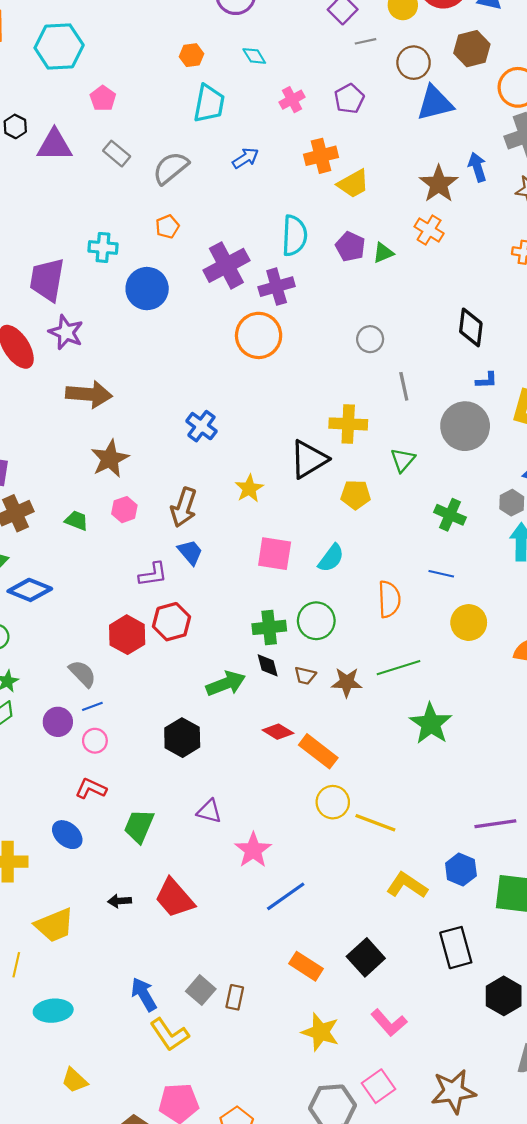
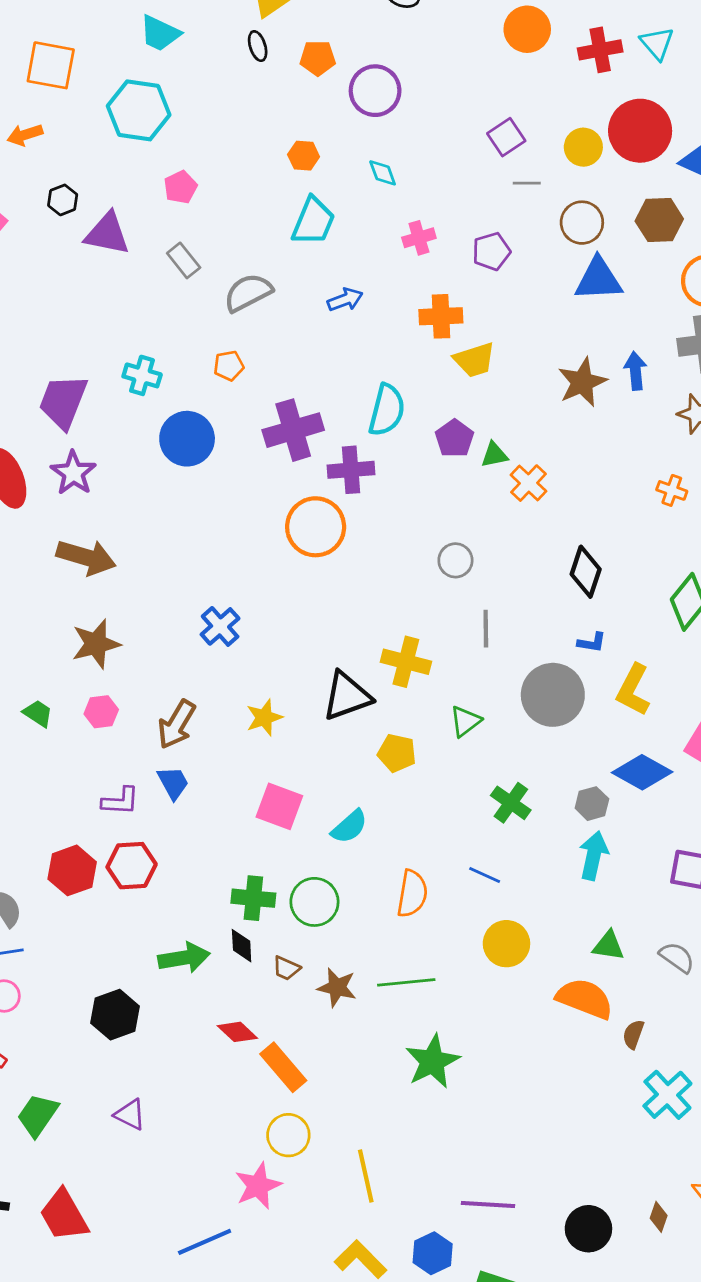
orange cross: (429, 230) -> (529, 483), moved
yellow line: (375, 823) -> (366, 1176), moved, turned 45
pink star: (253, 850) -> (258, 1186), moved

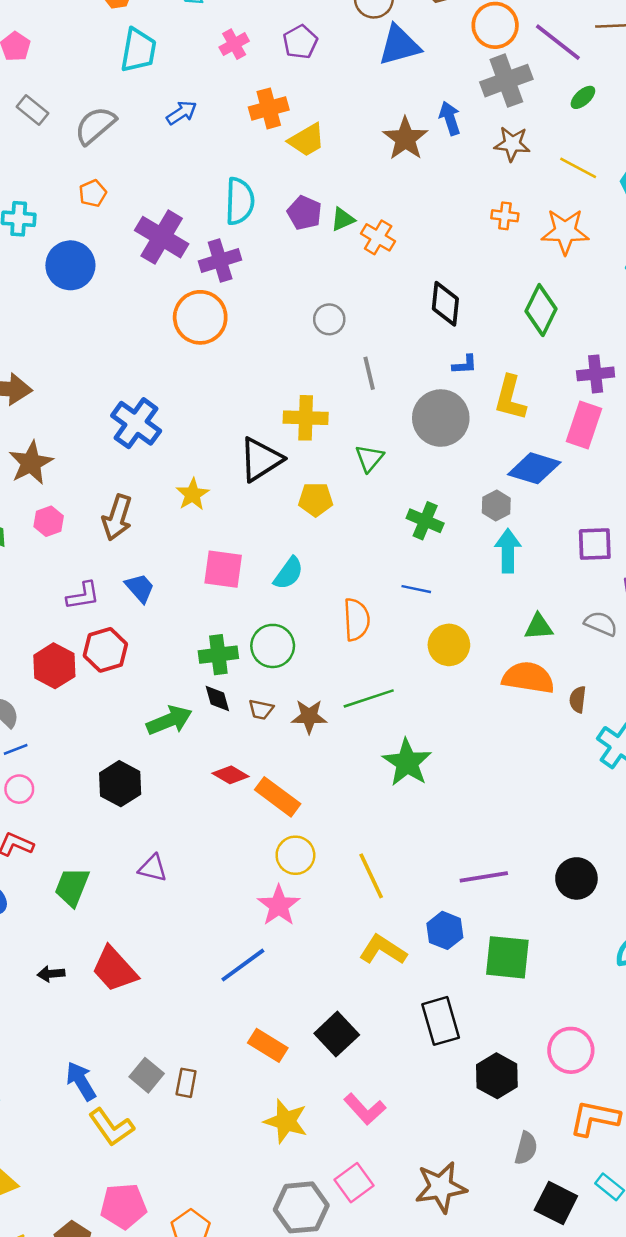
purple cross: (293, 430) -> (162, 237), turned -30
blue cross: (220, 626) -> (136, 423), size x1.4
blue trapezoid: (173, 783) -> (140, 588), moved

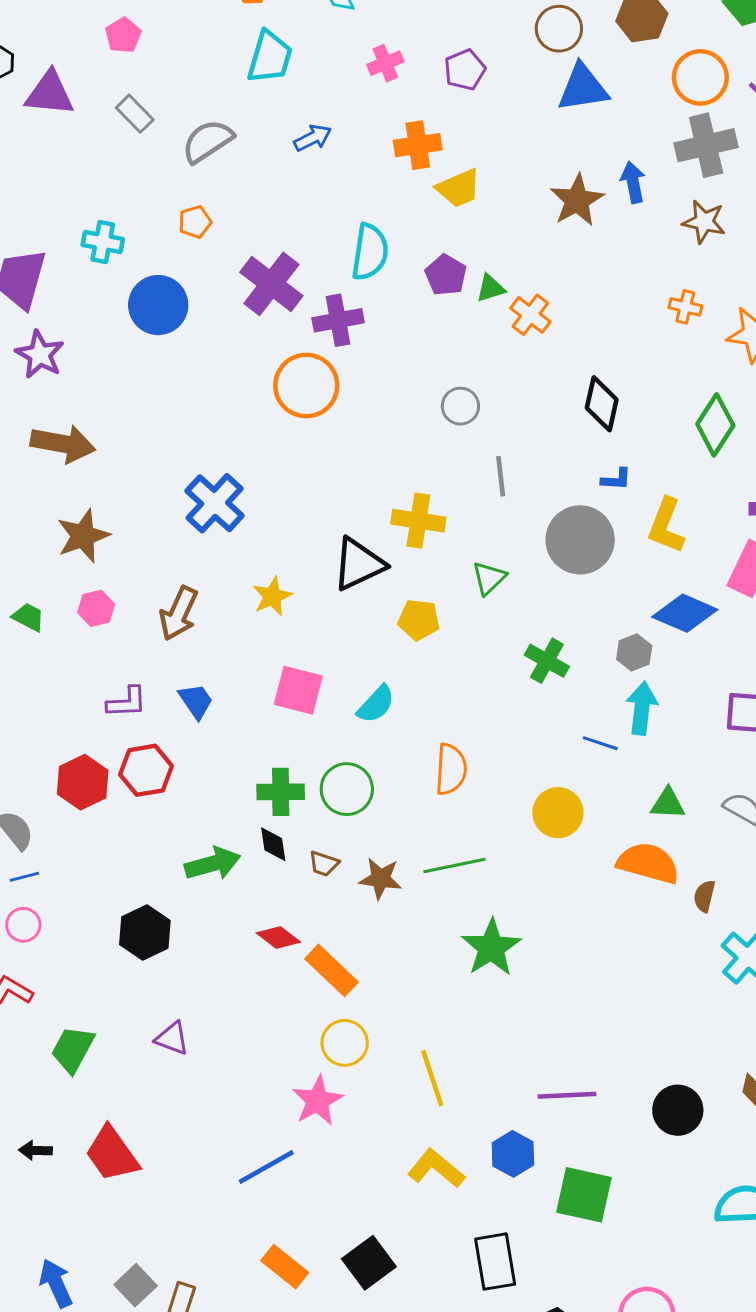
blue line: (416, 589) -> (600, 743), moved

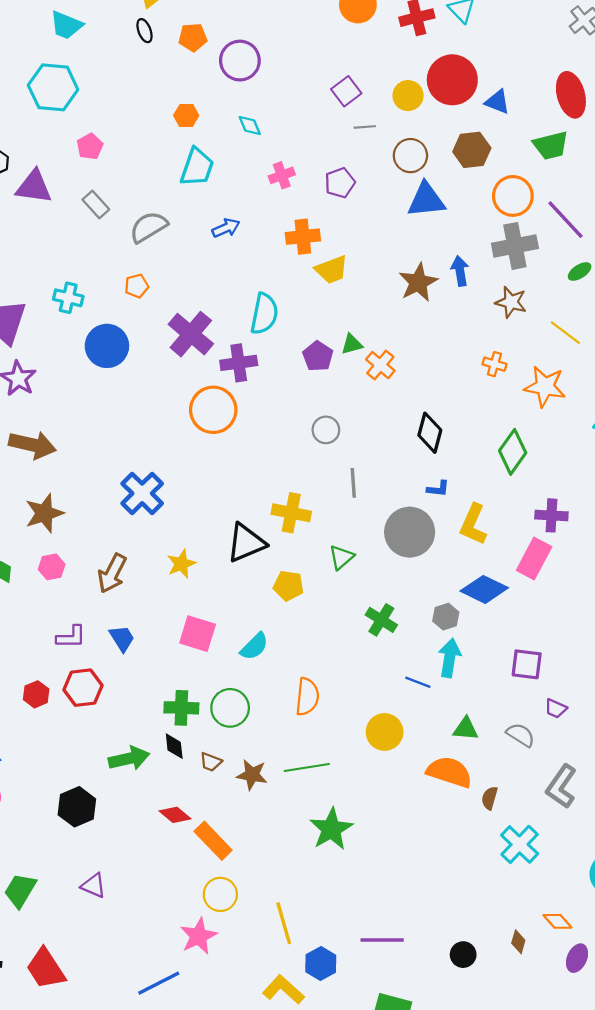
purple pentagon: (446, 275) -> (318, 356), moved
red hexagon: (83, 782) -> (36, 694), size x0.7
black circle: (678, 1110) -> (463, 955), size x0.7
blue hexagon: (513, 1154) -> (321, 963), moved

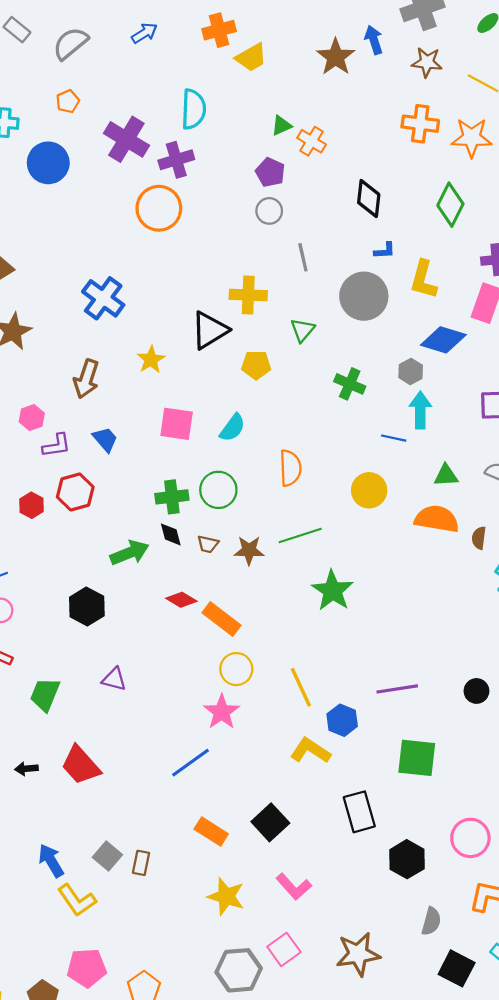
purple pentagon: (318, 356) -> (270, 172), moved
orange cross: (494, 364) -> (420, 124), size x1.6
pink hexagon: (52, 567) -> (32, 418), moved

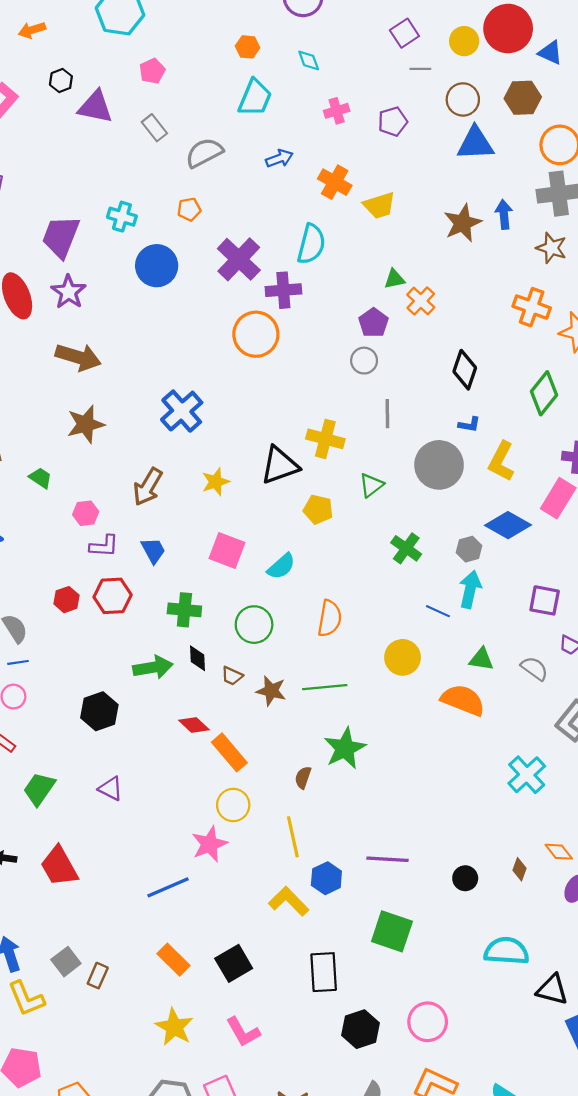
orange cross: (219, 30) -> (335, 182), moved, turned 32
green cross: (172, 497) -> (184, 610), moved
brown semicircle: (479, 538) -> (303, 777), moved

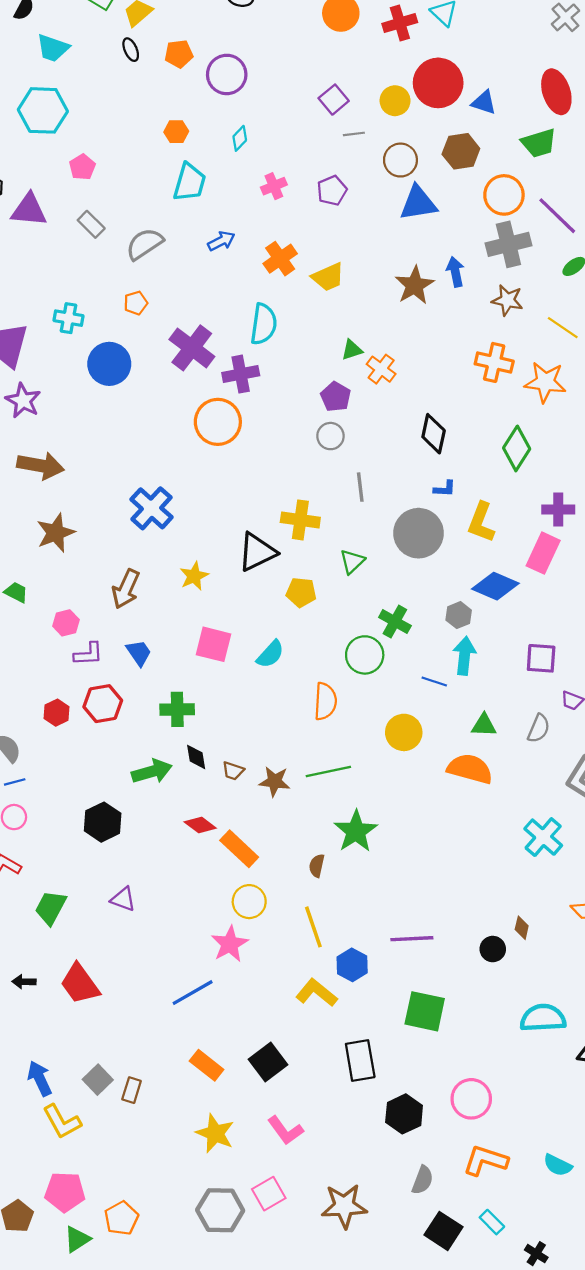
cyan diamond: (309, 60) -> (240, 138), turned 70
orange cross: (335, 182) -> (280, 259), turned 32
green circle: (254, 625) -> (365, 655), moved
gray semicircle: (534, 668) -> (539, 728), turned 84
brown diamond: (520, 869) -> (522, 928), moved

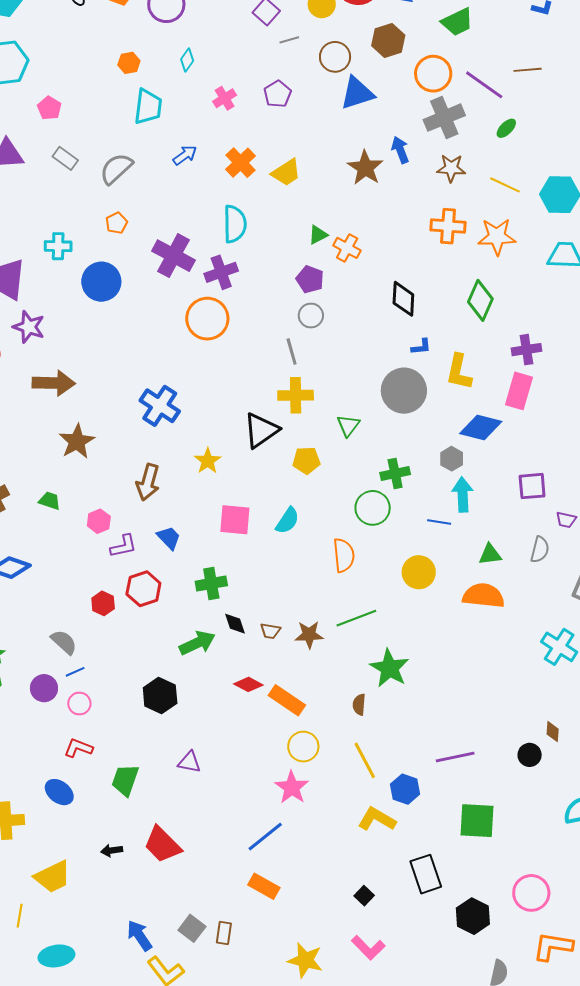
gray line: (360, 487) -> (292, 351), moved
green cross: (395, 622) -> (395, 474), turned -32
black square: (268, 1062) -> (364, 896), moved, size x0.6
orange rectangle: (207, 1065) -> (264, 886), moved

